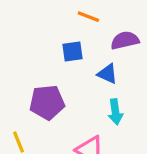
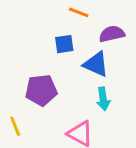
blue triangle: (107, 74) -> (96, 64), size x1.4

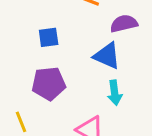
blue square: (64, 44) -> (49, 37), moved

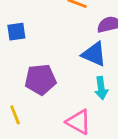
blue square: (49, 37) -> (16, 32), moved

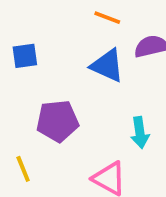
blue triangle: (94, 54) -> (107, 65), moved

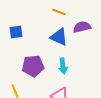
cyan arrow: (140, 133) -> (63, 66), moved

